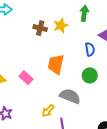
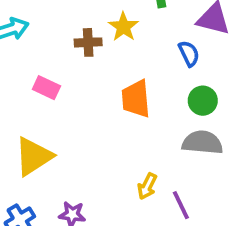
pink rectangle: (26, 78) -> (46, 88), moved
gray semicircle: (70, 96) -> (202, 143), moved

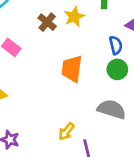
brown cross: (88, 42) -> (47, 22), turned 30
green circle: (203, 101) -> (117, 69), moved

